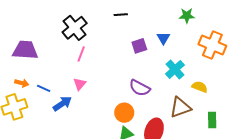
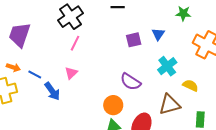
purple trapezoid: (25, 50) -> (20, 35), turned -80
blue arrow: (62, 104) -> (52, 91), turned 84

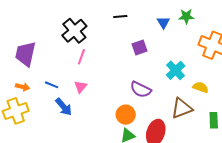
blue triangle: (158, 34) -> (163, 22), moved
blue line: (35, 74) -> (52, 85), moved

